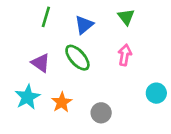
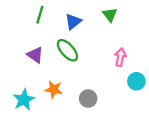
pink arrow: (125, 55) -> (120, 57), moved
cyan star: (27, 97) -> (24, 100), moved
orange star: (62, 102) -> (54, 89), turned -30

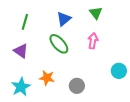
green line: (40, 15) -> (25, 22), moved
purple triangle: (35, 55) -> (21, 51), moved
pink arrow: (120, 57) -> (93, 41), moved

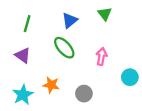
pink arrow: (93, 41) -> (101, 56), moved

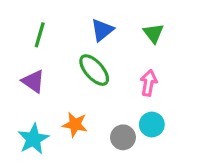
green triangle: (105, 14) -> (153, 33), moved
cyan circle: (130, 77) -> (152, 125), moved

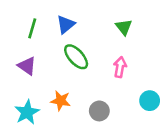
blue triangle: (102, 30) -> (66, 25), moved
cyan circle: (152, 125) -> (150, 101), moved

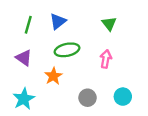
green ellipse: (76, 57) -> (67, 50), turned -60
orange star: (61, 101) -> (53, 76), moved, turned 30
cyan circle: (150, 101) -> (123, 97), moved

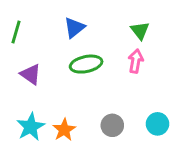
green line: (28, 25) -> (16, 32), moved
pink arrow: (106, 59) -> (136, 61), moved
orange star: (53, 76) -> (64, 130), moved

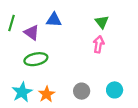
blue triangle: (74, 28) -> (54, 20), turned 42
green ellipse: (86, 64) -> (36, 59), moved
purple triangle: (31, 74) -> (32, 33), moved

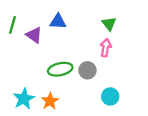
green ellipse: (36, 59) -> (60, 69), moved
cyan circle: (115, 90) -> (110, 96), moved
gray circle: (82, 91) -> (87, 70), moved

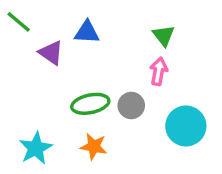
green line: (12, 25) -> (19, 22), moved, turned -66
cyan circle: (110, 96) -> (186, 126), moved, size x1.5
orange star: (50, 101) -> (94, 146), moved, turned -30

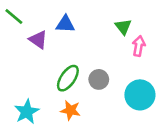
pink arrow: (159, 71) -> (139, 46), moved
green ellipse: (90, 104) -> (68, 78), turned -44

